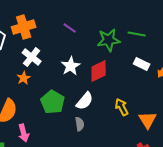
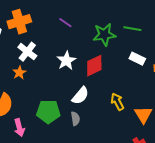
green pentagon: (53, 102) -> (48, 112), moved, turned -30

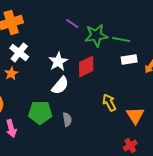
purple line: (65, 23) -> (72, 23), moved
green line: (132, 29) -> (121, 39), moved
white rectangle: (137, 59) -> (129, 59), turned -35
white semicircle: (80, 96) -> (60, 85), moved

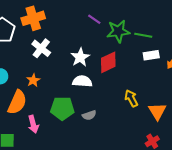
orange star: (11, 73) -> (33, 80), moved
white semicircle: (60, 85) -> (82, 81), turned -126
gray semicircle: (67, 119) -> (89, 115), turned 80

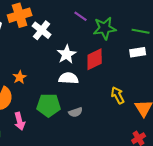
green line: (143, 35) -> (141, 31), moved
white cross: (41, 48) -> (42, 30), moved

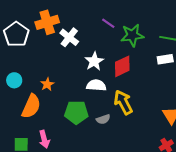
yellow arrow: (118, 95) -> (123, 102), moved, size x1.4
pink arrow: (20, 121) -> (44, 139), moved

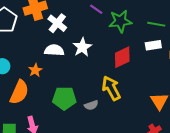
red diamond: (122, 66) -> (122, 57), moved
white semicircle: (96, 85) -> (54, 50), moved

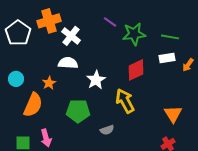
white star: (82, 47) -> (96, 80), moved
gray semicircle: (91, 105) -> (107, 130), moved

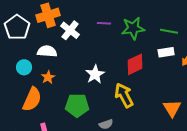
purple line: (110, 22) -> (104, 23), moved, turned -32
white semicircle: (68, 63) -> (47, 51), moved
cyan circle: (16, 79) -> (24, 67), moved

